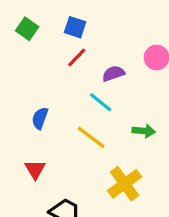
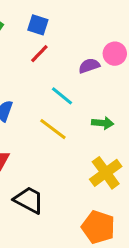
purple semicircle: (113, 73) -> (89, 66), moved
yellow cross: (125, 184) -> (106, 173), moved

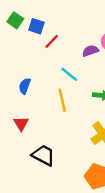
blue square: (38, 25) -> (36, 26), moved
yellow line: (53, 129) -> (62, 100), turned 40

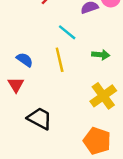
blue semicircle: (25, 86) -> (25, 60), moved, turned 105

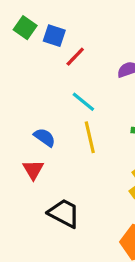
cyan line: (67, 32) -> (83, 102), moved

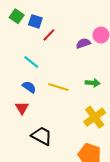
cyan line: (83, 102) -> (31, 62), moved
yellow line: (90, 137) -> (58, 87), turned -60

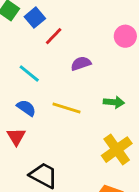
blue square: (35, 21) -> (35, 18), turned 32
purple semicircle: (83, 43) -> (81, 63), moved

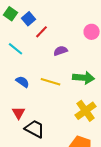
cyan line: (29, 74) -> (16, 49), moved
green arrow: (114, 102) -> (84, 78), size x1.5
red triangle: (16, 137) -> (19, 113), moved

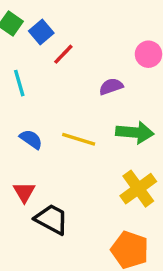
cyan line: (16, 49) -> (19, 83), turned 35
purple semicircle: (61, 51) -> (111, 87), moved

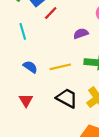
yellow line: (79, 139) -> (60, 67), turned -30
black trapezoid: (51, 219) -> (67, 98), moved

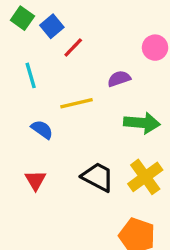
yellow line: (60, 67) -> (76, 103), moved

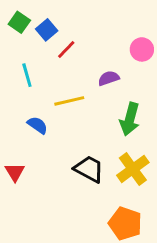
green arrow: (142, 123) -> (130, 119), turned 100
red triangle: (36, 180) -> (15, 172), moved

